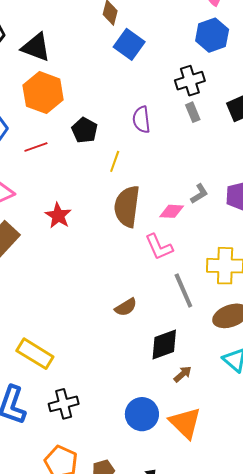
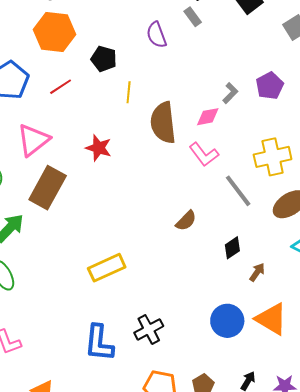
gray rectangle: (193, 112) -> (193, 17), moved
yellow line: (115, 161) -> (129, 92), moved
black diamond: (164, 344) -> (232, 248), size x0.7
yellow rectangle: (35, 354) -> (107, 268), moved, turned -42

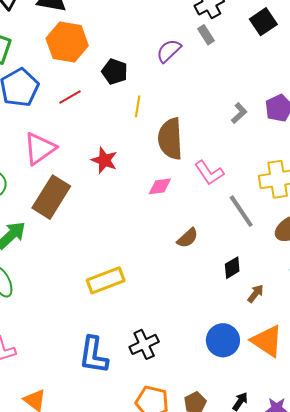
purple semicircle: (156, 35) -> (169, 51), turned 64
pink diamond: (208, 117) -> (160, 186), moved

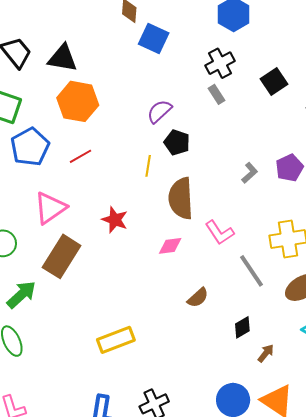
purple semicircle: (169, 51) -> (159, 111), moved
black pentagon: (115, 72) -> (177, 142), moved

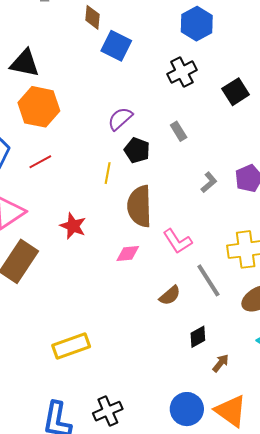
gray rectangle: (217, 94) -> (179, 131), moved
brown semicircle: (198, 298) -> (170, 295), moved

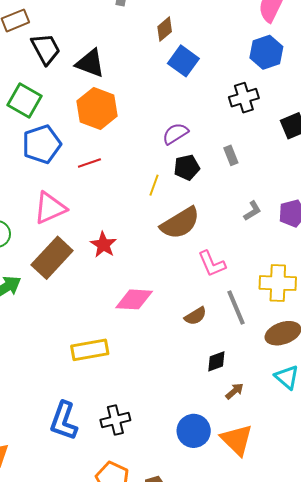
brown diamond: (93, 17) -> (165, 29), turned 35
black pentagon: (137, 150) -> (187, 167), turned 30
brown semicircle: (139, 206) -> (180, 223), turned -129
red star: (73, 226) -> (103, 245), moved
pink diamond: (128, 254) -> (134, 299), moved, size x1.5

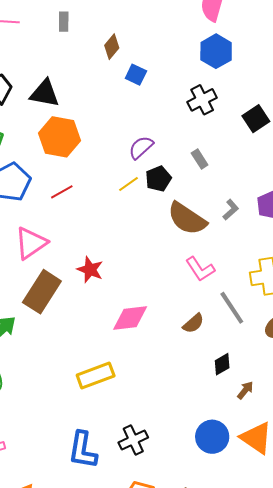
blue square: (183, 61) -> (136, 75), size x0.7
yellow line: (154, 185) -> (129, 184), moved, turned 45
brown semicircle: (180, 223) -> (187, 219), moved, turned 75

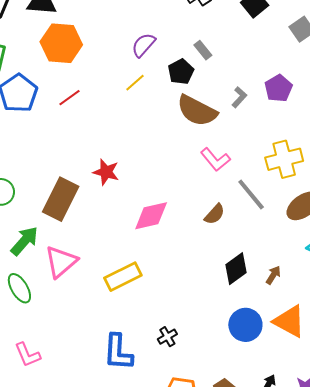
black pentagon: (158, 179) -> (181, 72), moved
pink triangle: (31, 243) -> (61, 262), moved
black diamond: (222, 364) -> (236, 269), moved, size x1.4
black cross: (133, 440) -> (167, 337), size x0.7

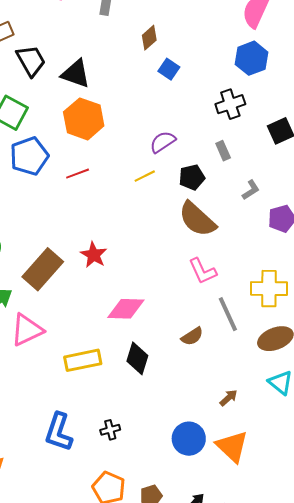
gray rectangle: (203, 50) -> (223, 151), moved
gray L-shape: (239, 97) -> (251, 190), moved
brown semicircle: (215, 214) -> (192, 336), moved
black diamond: (236, 269) -> (137, 358), moved, turned -52

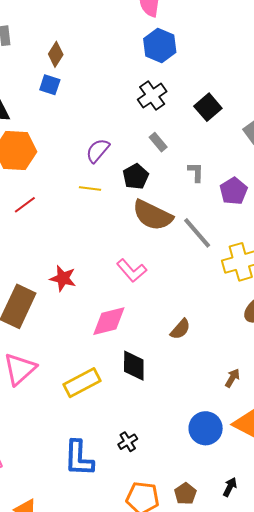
blue square: (169, 69) -> (50, 85), moved
yellow line: (145, 176) -> (90, 188), turned 50
gray L-shape: (251, 190) -> (196, 172), turned -40
pink L-shape: (202, 271) -> (132, 271), moved
gray line: (228, 314) -> (197, 233), moved

